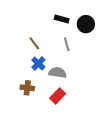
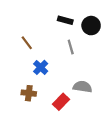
brown line: (34, 43) -> (27, 43), moved
gray semicircle: (58, 73) -> (82, 87), moved

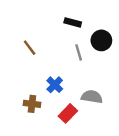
black circle: (91, 26) -> (101, 40), moved
blue cross: (41, 67) -> (55, 85), moved

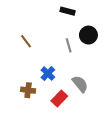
black rectangle: (73, 22) -> (68, 11), moved
gray semicircle: (92, 97) -> (80, 84), turned 42

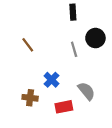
black rectangle: (68, 11) -> (73, 12), turned 72
red rectangle: (59, 99) -> (64, 107), turned 35

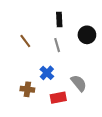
black rectangle: (73, 12) -> (59, 19), moved
gray line: (74, 49) -> (57, 45), moved

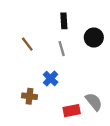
gray semicircle: (79, 83) -> (94, 102), moved
red rectangle: (58, 98) -> (72, 111), moved

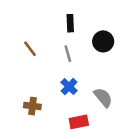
blue cross: (51, 78) -> (69, 87), moved
gray semicircle: (94, 102) -> (103, 97), moved

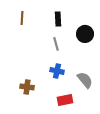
brown line: (30, 49) -> (22, 18), moved, turned 40
blue cross: (69, 87) -> (57, 71), turned -32

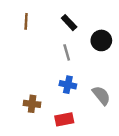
black rectangle: (58, 19) -> (69, 23), turned -40
red rectangle: (65, 100) -> (64, 119), moved

